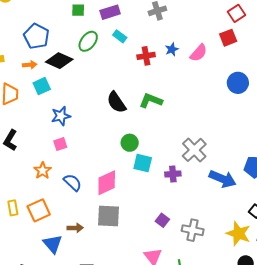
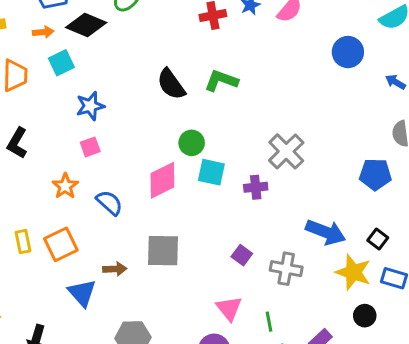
blue arrow: (223, 179) -> (326, 232), moved
pink diamond: (107, 183) -> (162, 180), moved

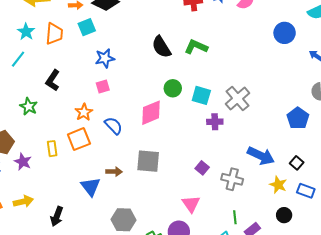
cyan square: (211, 172) -> (201, 95), moved
blue pentagon: (375, 174) -> (298, 118), turned 30
orange square: (61, 244) -> (79, 139), moved
yellow star: (353, 272) -> (278, 185), size x0.7
green line: (269, 322) -> (235, 217), moved

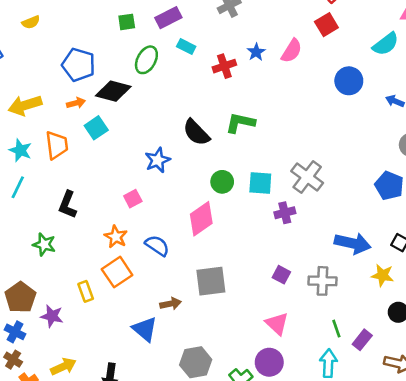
blue star: (105, 58) -> (158, 160), moved

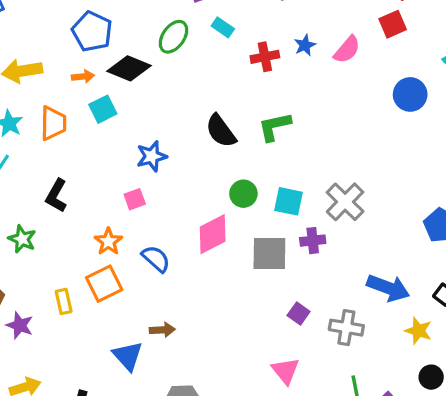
green L-shape: (240, 123) -> (275, 127), turned -32
blue star: (158, 160) -> (152, 156), moved
gray square: (211, 281) -> (269, 253), moved

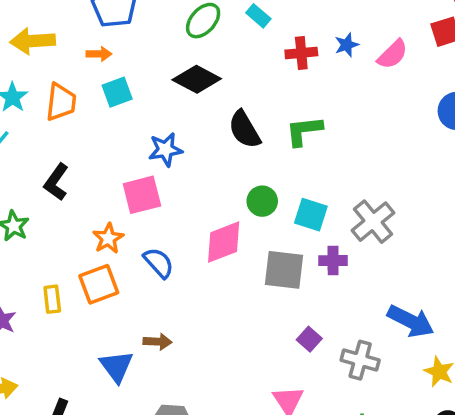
black diamond: (129, 68) -> (197, 79), moved
pink square: (135, 199) -> (142, 195), size x1.6

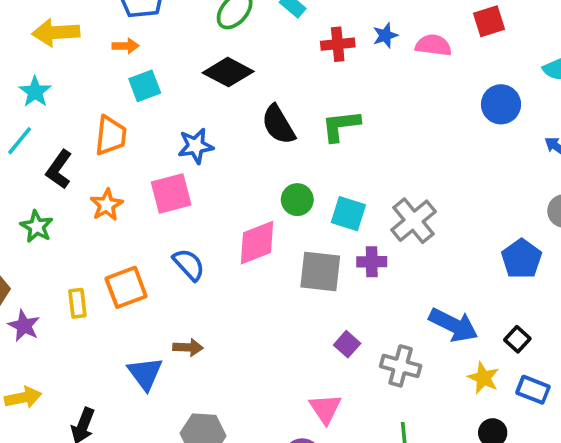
pink semicircle: (393, 54) -> (433, 45), turned -128
orange trapezoid: (61, 102) -> (111, 136), moved
black L-shape: (56, 182) -> (59, 169), moved
orange star: (108, 238) -> (107, 205), moved

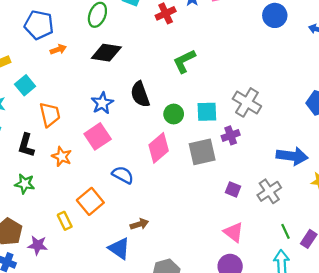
orange arrow: (126, 46) -> (58, 49), moved
cyan square: (145, 86) -> (25, 85), moved
black semicircle: (278, 125) -> (140, 94), moved, turned 30
gray cross: (401, 366) -> (269, 191), turned -30

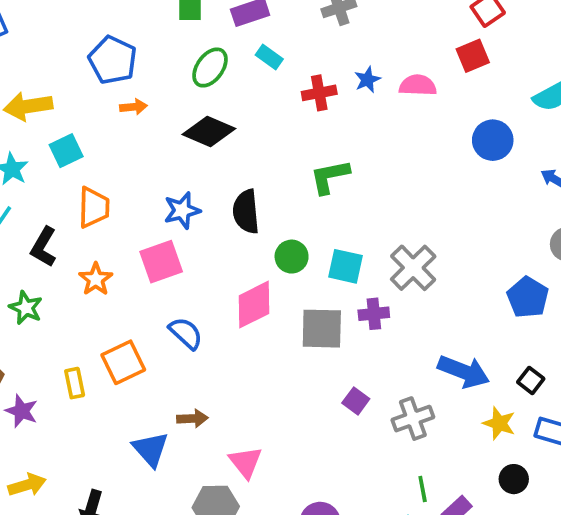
pink triangle: (233, 232) -> (246, 462), moved

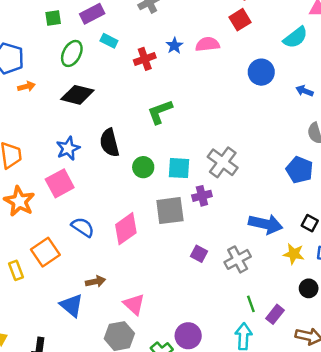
orange star: (96, 279) -> (19, 201), size x1.4
pink diamond: (254, 305) -> (126, 229), moved

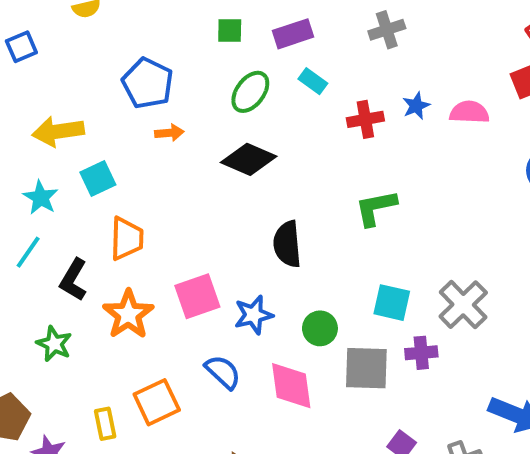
blue star: (68, 148) -> (253, 315), moved
green circle: (143, 167) -> (320, 328), moved
pink diamond: (126, 229) -> (291, 386), turned -72

